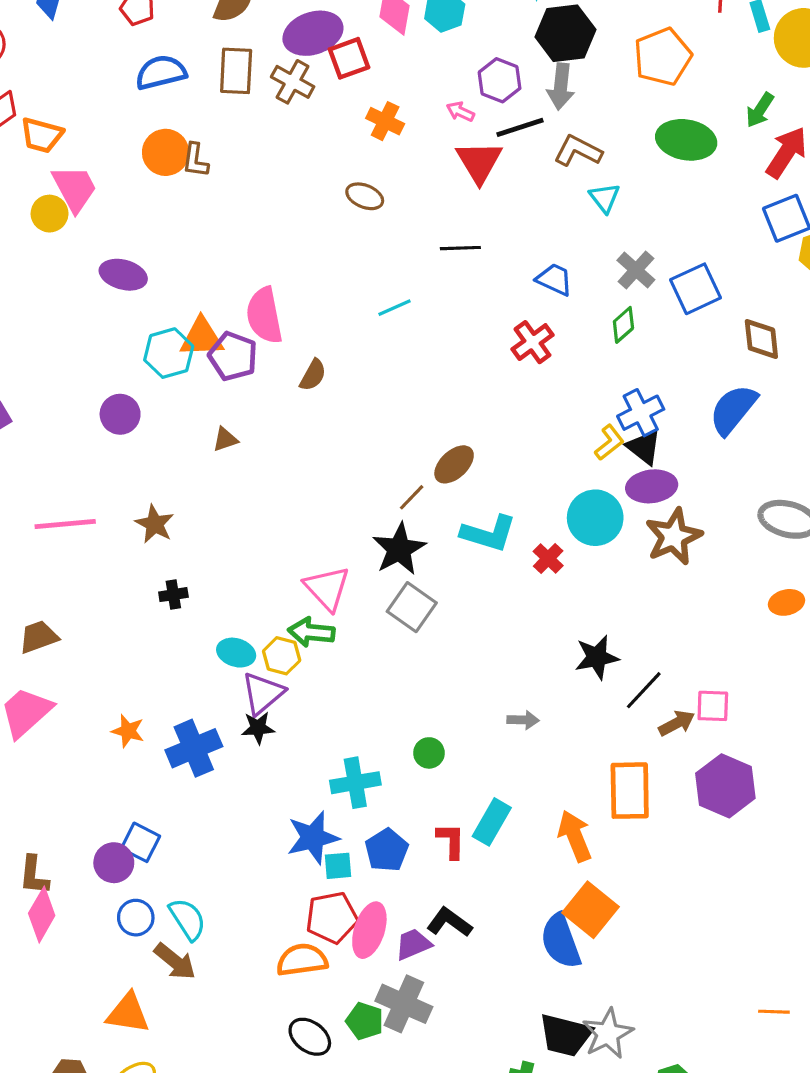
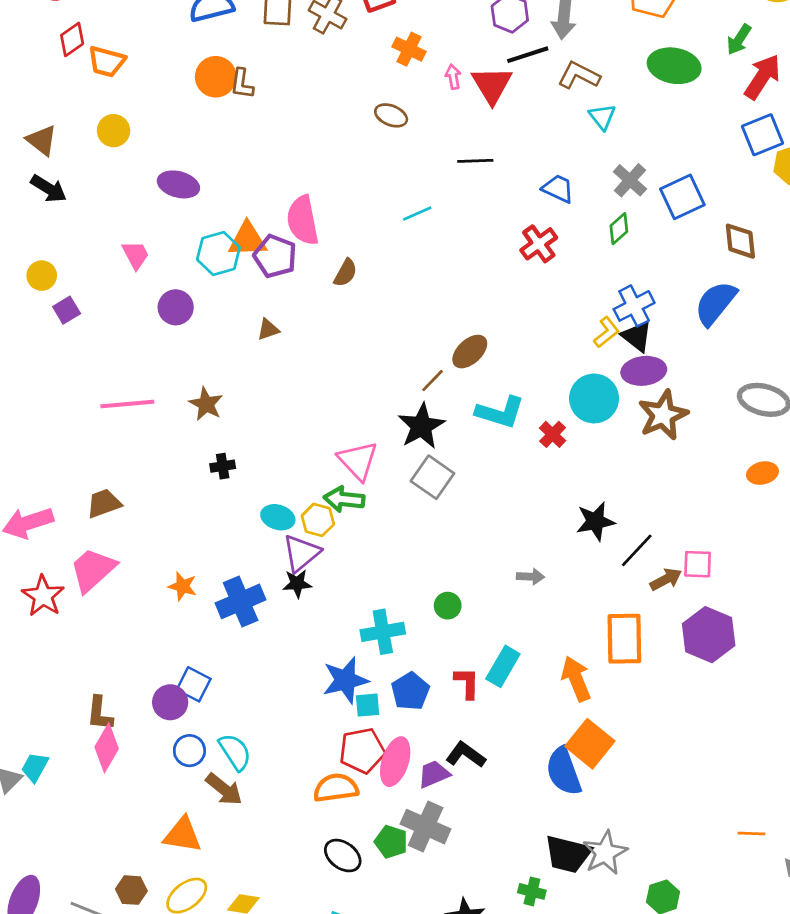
pink arrow: (460, 112) -> (453, 77), moved, turned 55
pink trapezoid: (75, 188) -> (136, 255), moved, size x0.7

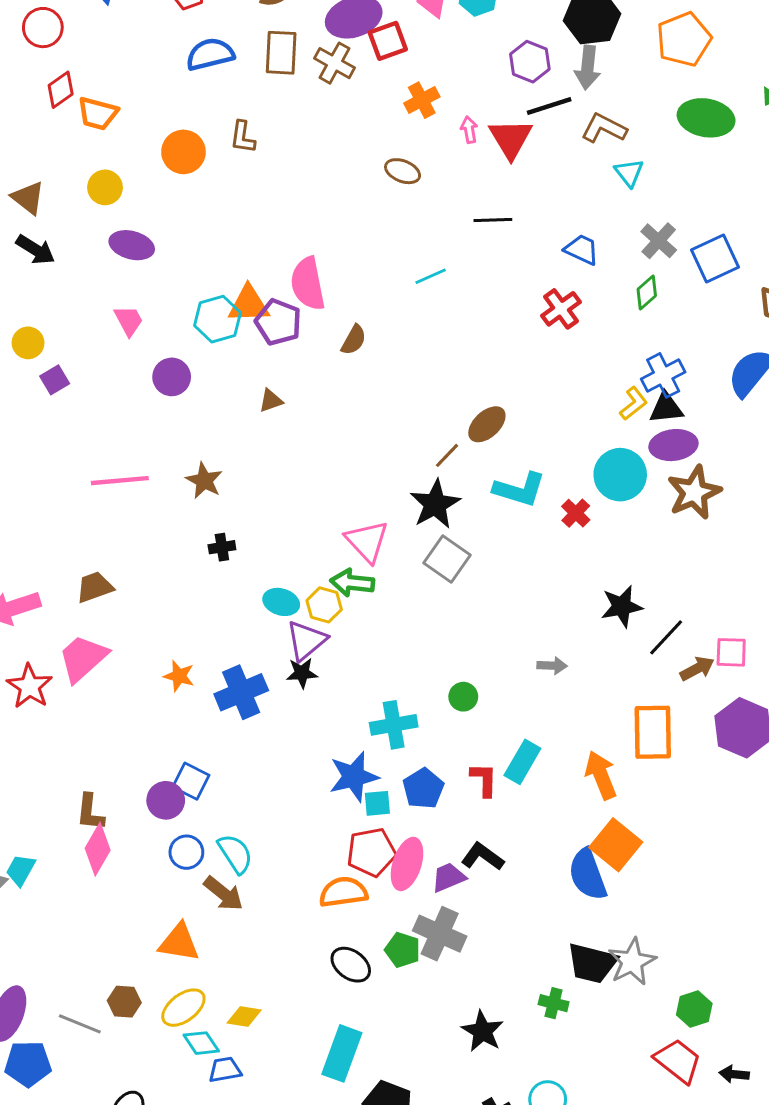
orange cross: (409, 49) -> (422, 100), turned 36
orange circle: (216, 77) -> (183, 152), moved
purple ellipse: (178, 184) -> (132, 245), moved
black triangle: (637, 336) -> (666, 408), turned -44

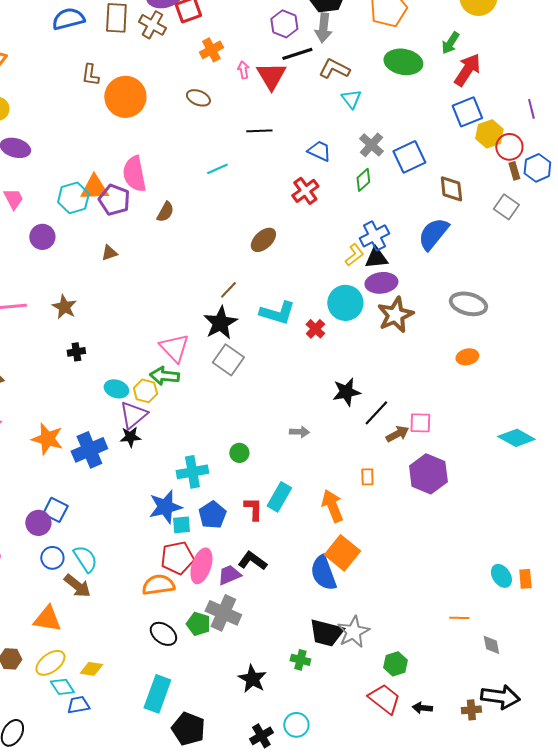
orange circle: (183, 152) -> (125, 97), moved, size x1.4
brown ellipse: (487, 424) -> (263, 240), moved
orange star: (179, 676) -> (47, 439), size x1.5
orange rectangle: (653, 732) -> (367, 477), size x0.5

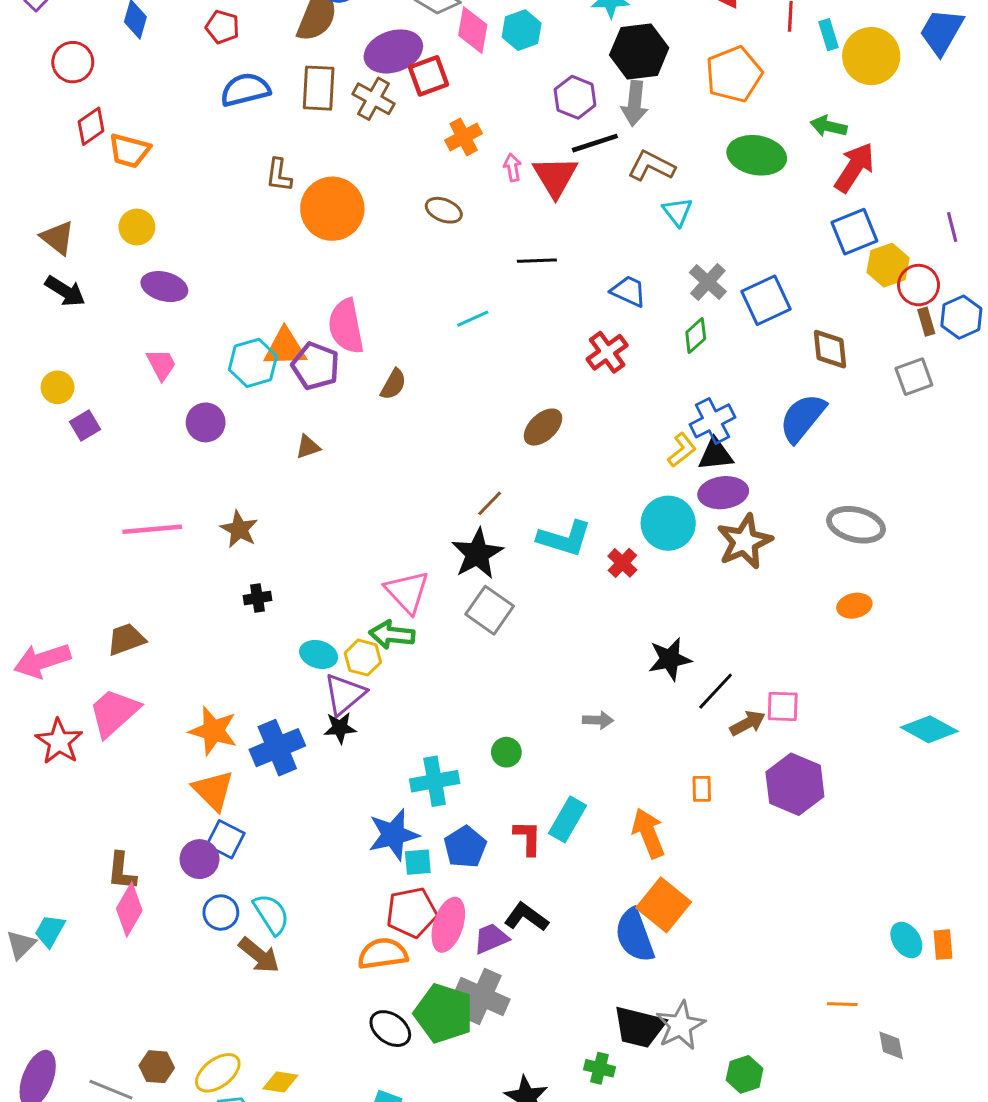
green arrow: (450, 43) -> (828, 126), turned 70
gray square: (506, 207) -> (914, 377), turned 35
orange triangle: (47, 619) -> (213, 790), moved, turned 36
green pentagon: (198, 624) -> (444, 1013), size x1.6

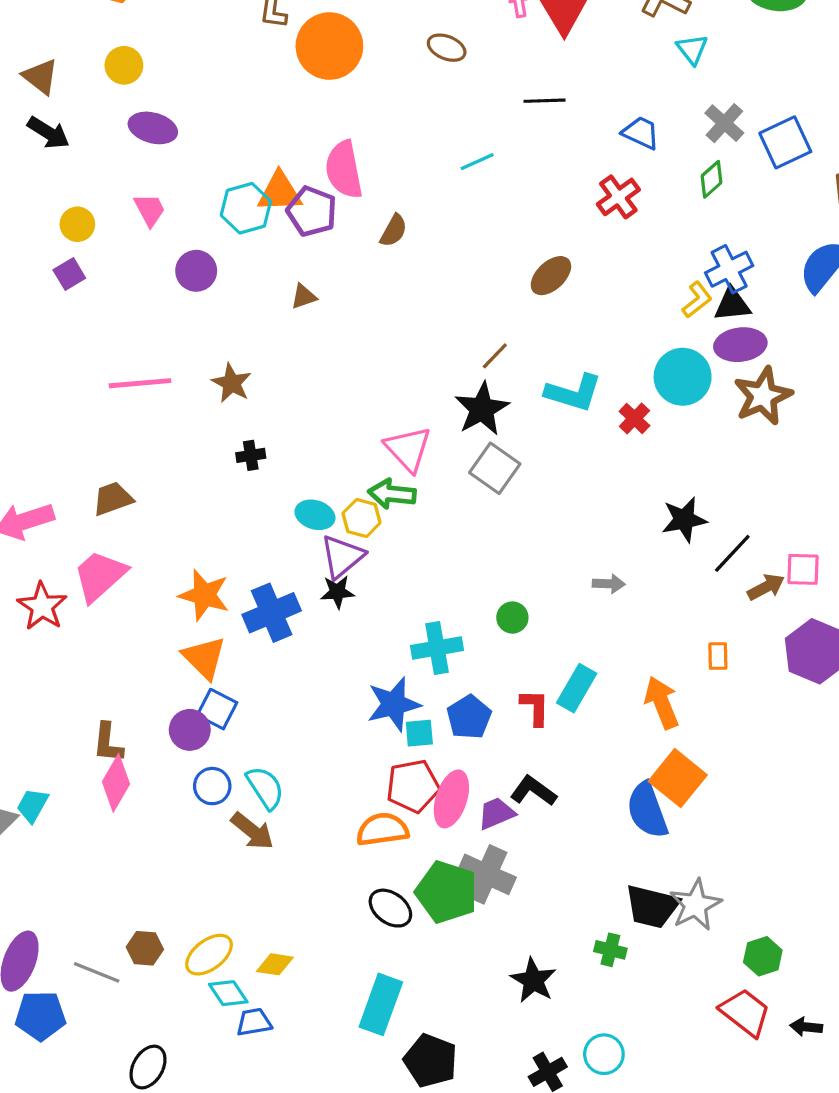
yellow circle: (58, 387) -> (77, 224), moved

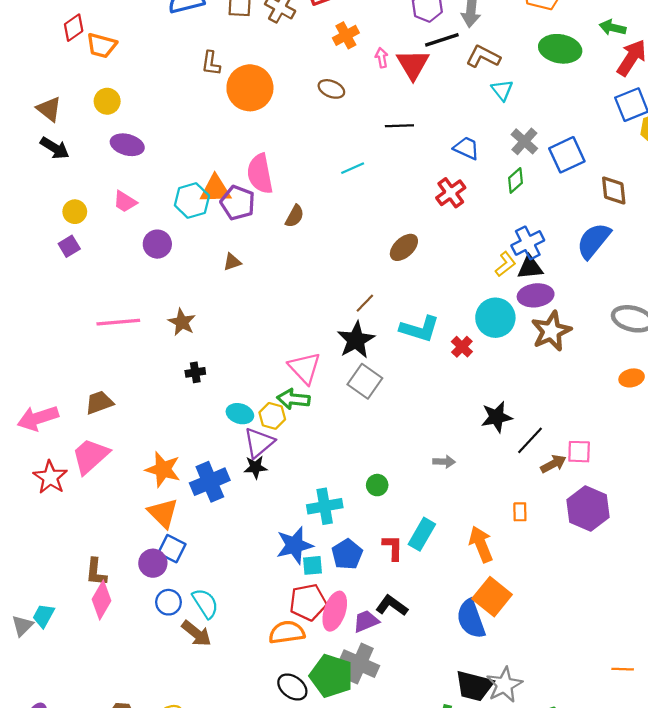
pink trapezoid: (150, 210) -> (125, 202), turned 150

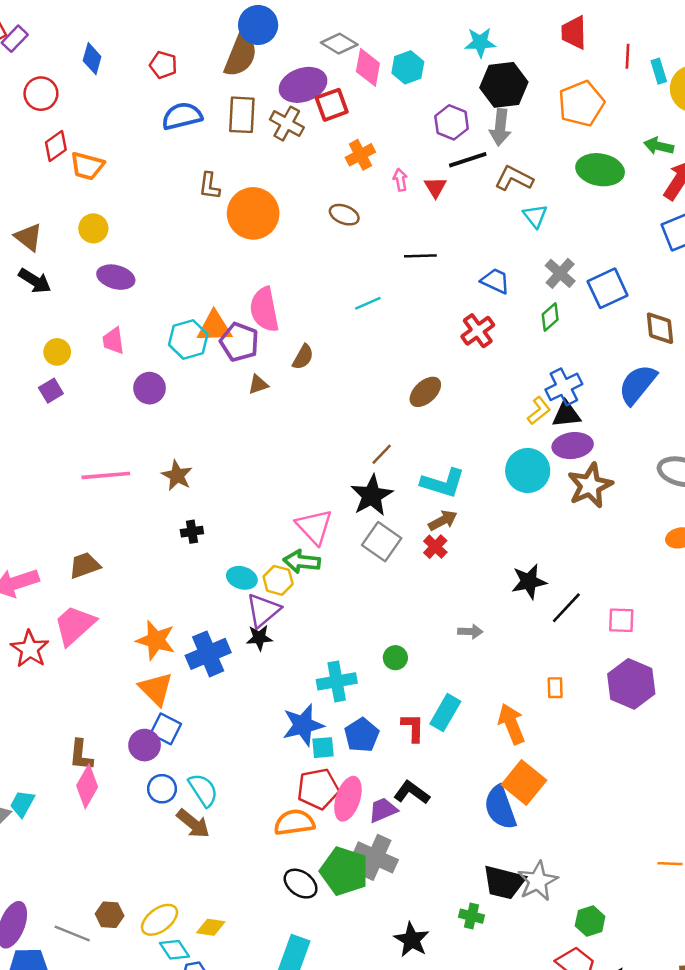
red triangle: (413, 64) -> (435, 187), size x0.6
pink trapezoid: (125, 202) -> (113, 341), turned 50
brown triangle: (232, 262) -> (258, 384), moved
red cross: (462, 347) -> (435, 547), moved
brown arrow: (553, 464) -> (443, 520), moved

